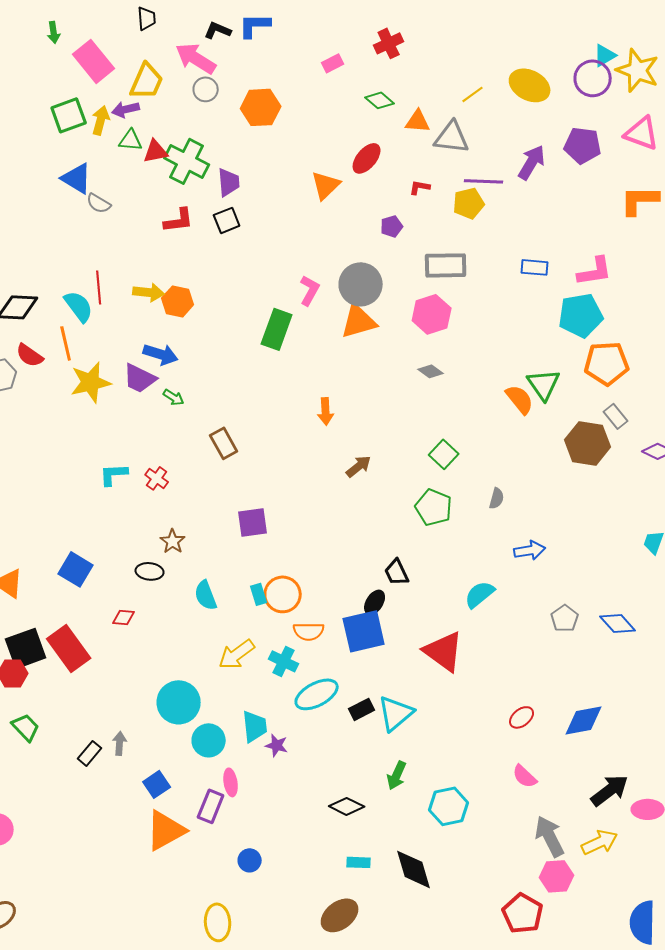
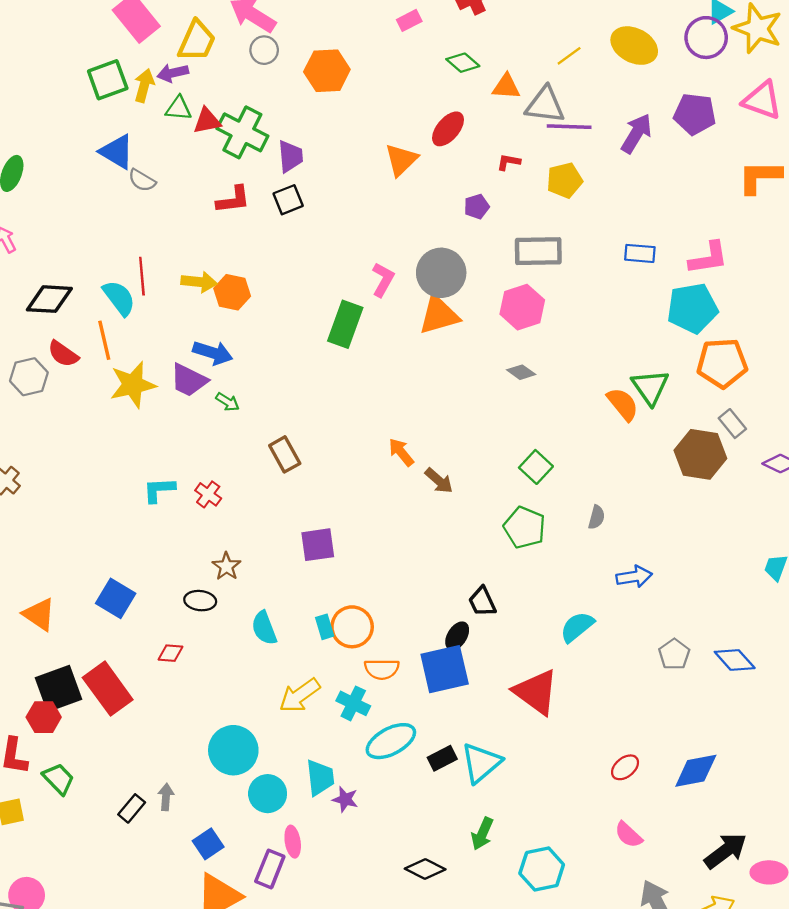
purple line: (484, 181) -> (569, 127), moved
orange arrow: (326, 411) -> (401, 452), moved, turned 144
brown arrow: (359, 466) -> (439, 481), turned 80

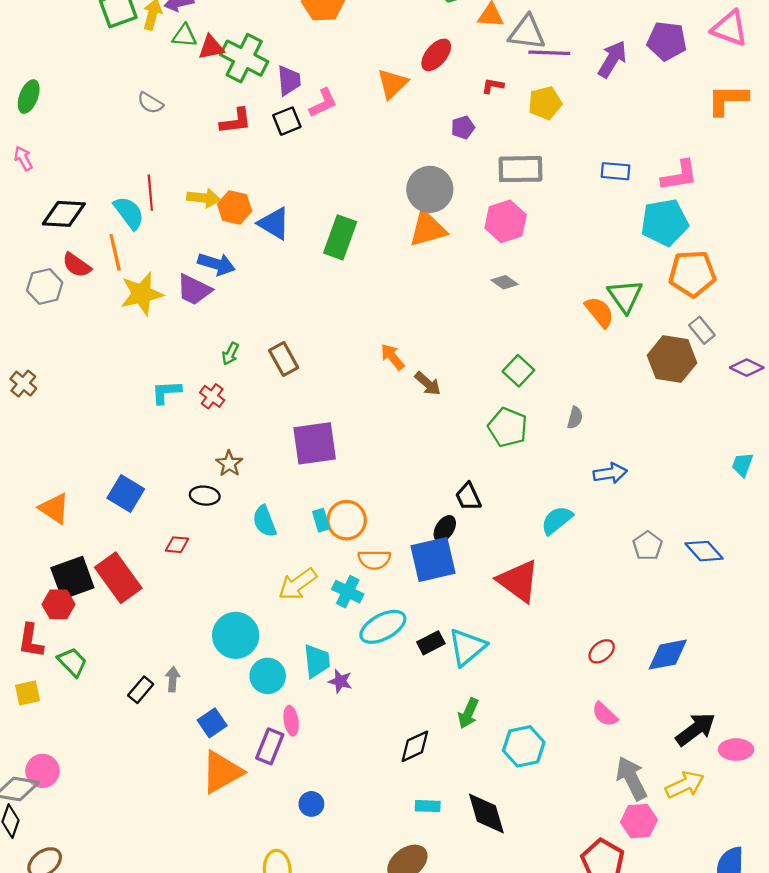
blue triangle: (117, 152) -> (274, 224), moved
pink L-shape: (383, 280) -> (323, 103), moved, turned 36
green arrow: (228, 402) -> (230, 354), moved, turned 85
purple square: (318, 545) -> (315, 443), size x1.4
black diamond: (425, 869) -> (415, 746), turned -51

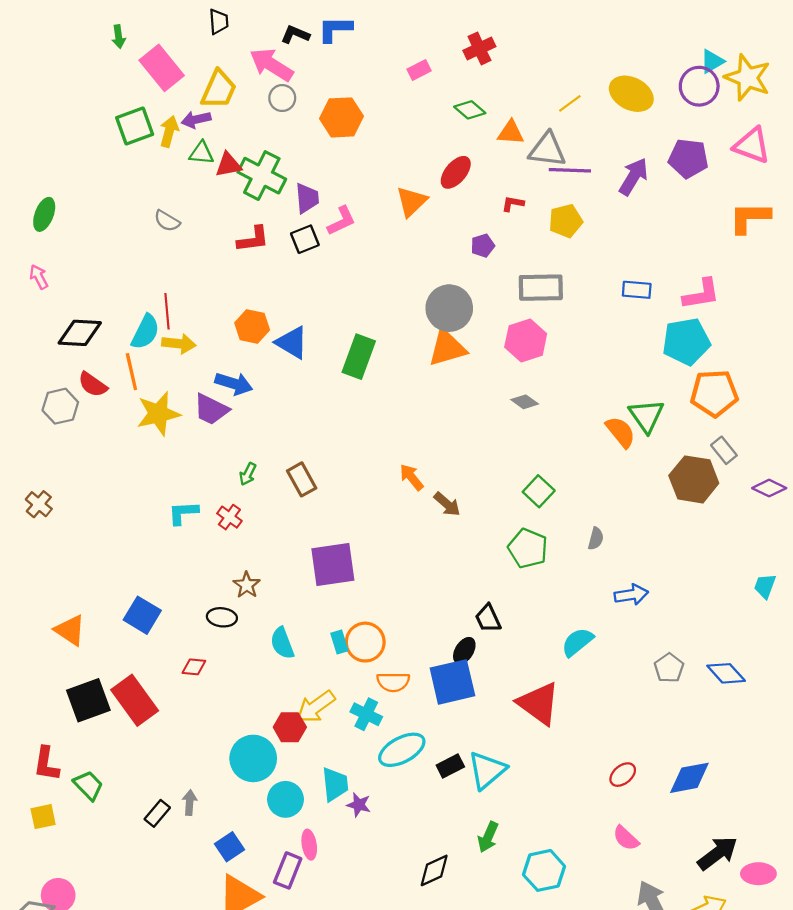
yellow arrow: (204, 198) -> (179, 344), moved
cyan semicircle: (129, 213) -> (145, 332), turned 63
red hexagon: (59, 604) -> (290, 727), moved

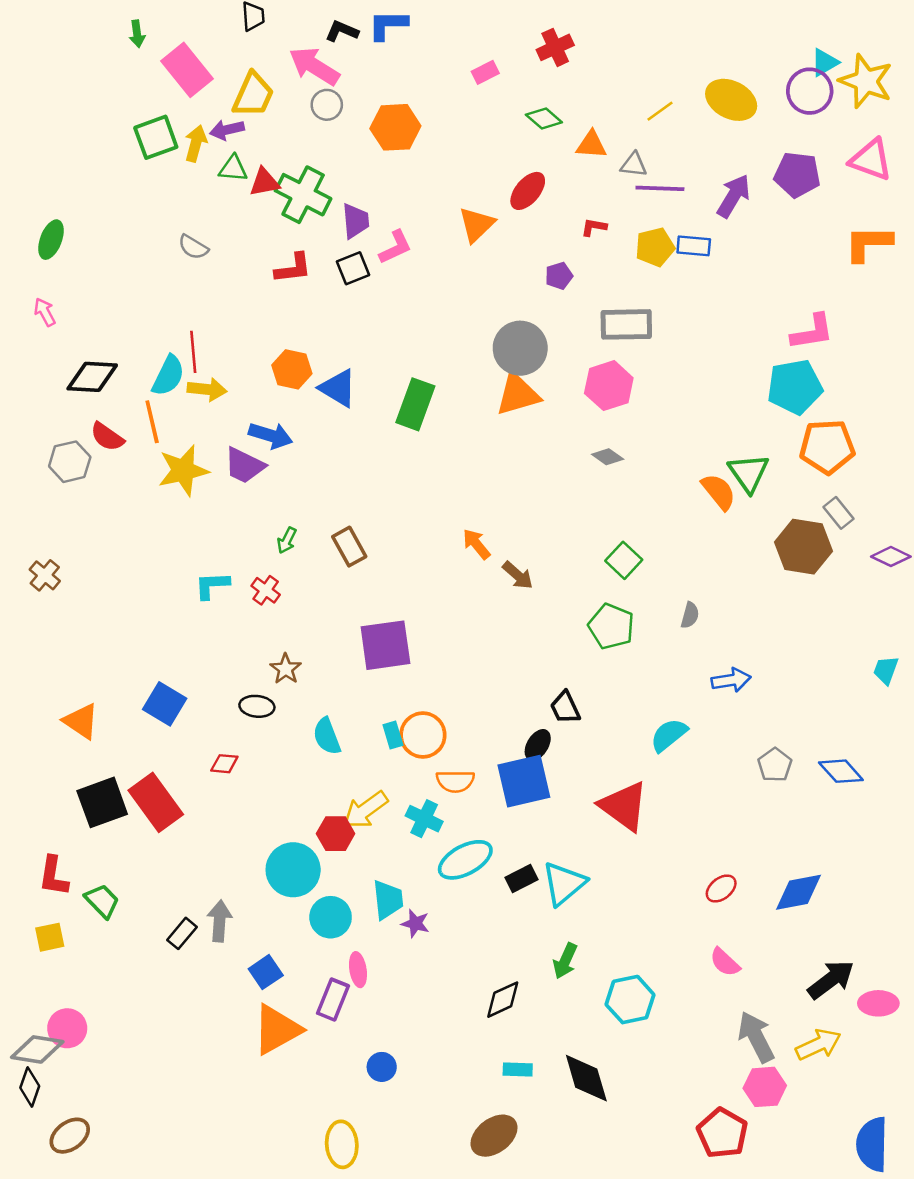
gray triangle: (547, 150) -> (634, 165), size x0.6
blue rectangle: (637, 290) -> (694, 246), moved
gray arrow: (190, 803) -> (219, 921), size x1.4

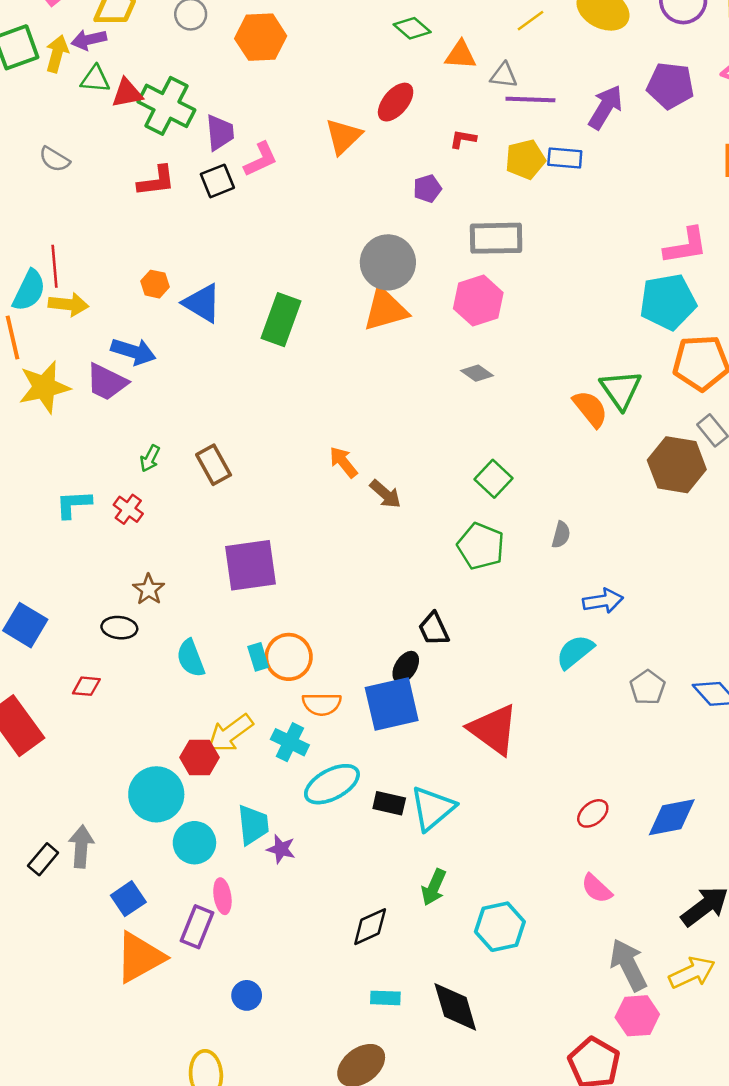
orange hexagon: (292, 369) -> (155, 284), size x0.7
cyan semicircle: (669, 735) -> (575, 652), moved
black rectangle: (521, 879) -> (389, 803), turned 40

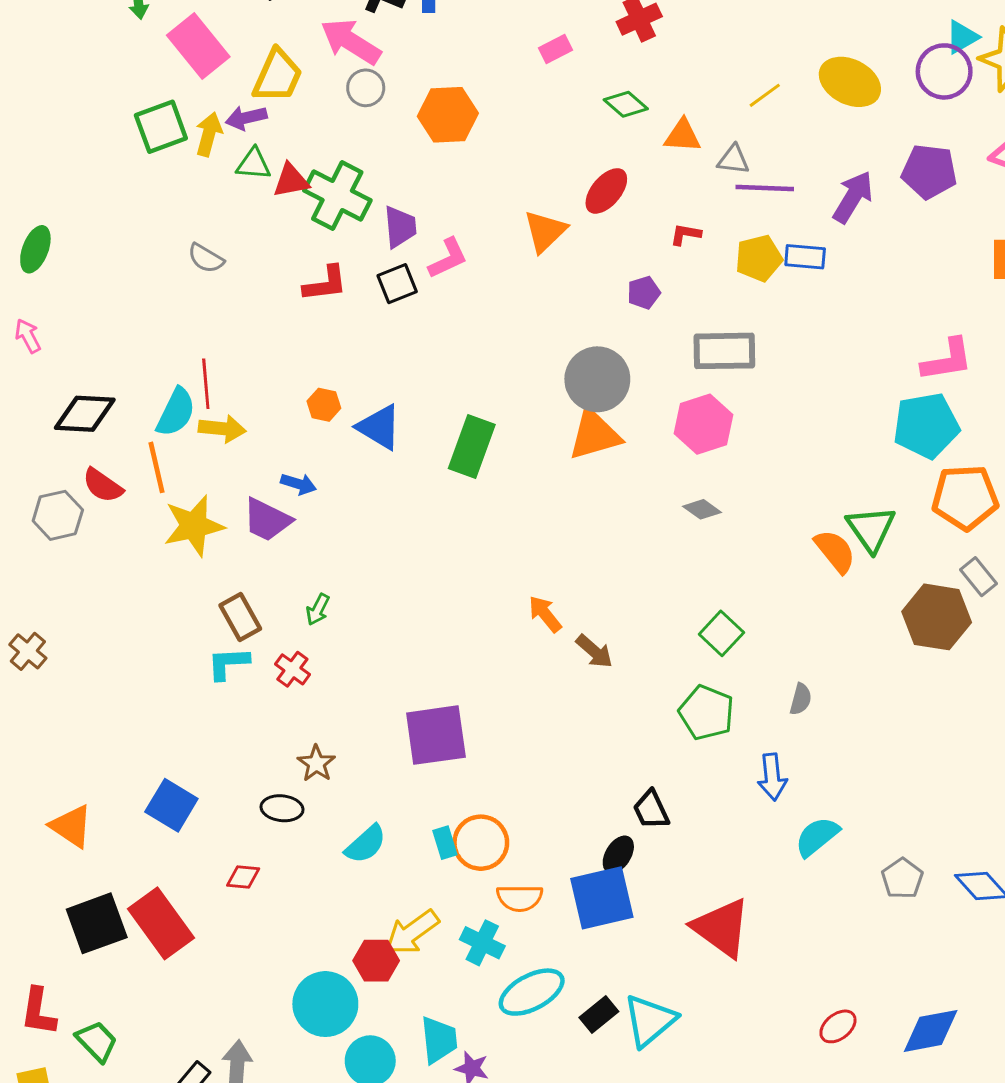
blue arrow: (133, 351) -> (298, 484), size x0.7
brown rectangle: (214, 465) -> (240, 617), moved
blue arrow: (603, 601) -> (772, 777), moved, turned 93
cyan semicircle: (191, 658) -> (366, 844), turned -111
black rectangle: (389, 803) -> (599, 1015), turned -52

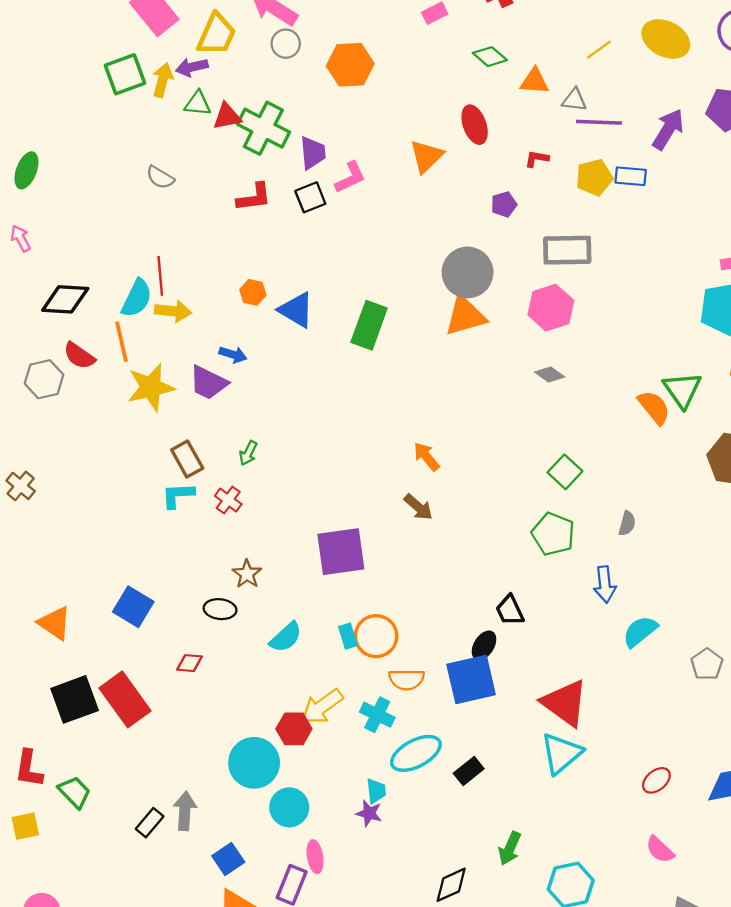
red ellipse: (606, 191) -> (475, 125), turned -60
brown arrow: (594, 651) -> (418, 507), moved
cyan triangle: (650, 1020) -> (561, 753), moved
cyan trapezoid: (439, 1040) -> (376, 791), moved, size x0.7

